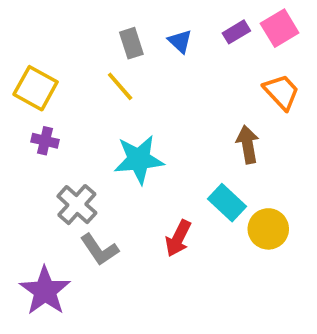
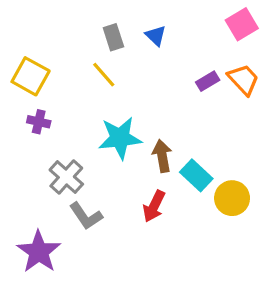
purple rectangle: (236, 32) -> (208, 81), moved
brown arrow: (248, 144) -> (162, 156), moved

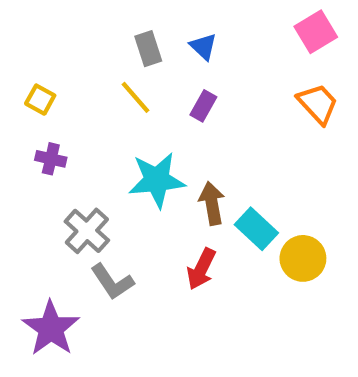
yellow square: (31, 76) -> (40, 100), size x0.6
purple rectangle: (208, 81) -> (203, 106), moved, turned -30

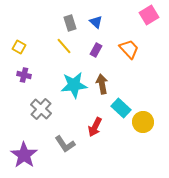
orange trapezoid: (318, 104) -> (129, 49), moved
brown arrow: (212, 203) -> (102, 84), moved
gray L-shape: (112, 282) -> (65, 144), moved

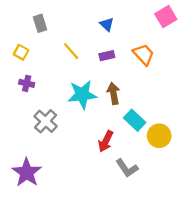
gray rectangle: (70, 23) -> (40, 23), moved
purple rectangle: (96, 50) -> (107, 56), turned 48
gray L-shape: (65, 144) -> (127, 168), moved

